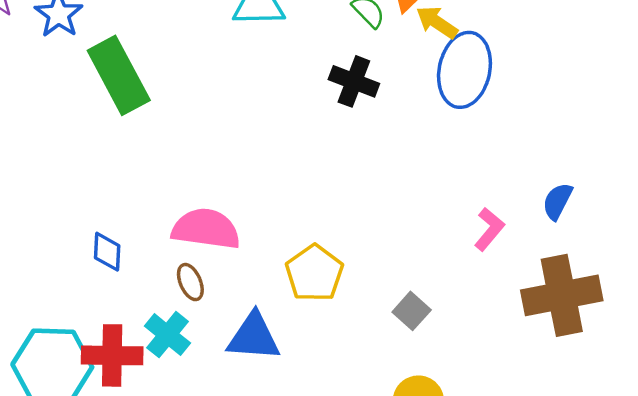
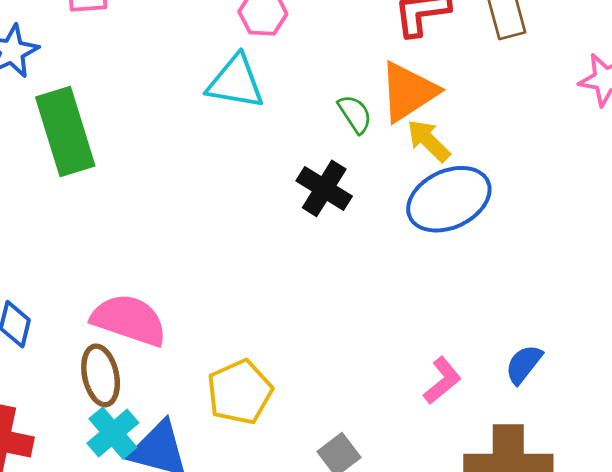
blue ellipse: (464, 70) -> (449, 199), turned 42
brown ellipse: (190, 282) -> (101, 375), size x1.4
cyan cross: (167, 335) -> (113, 433), moved

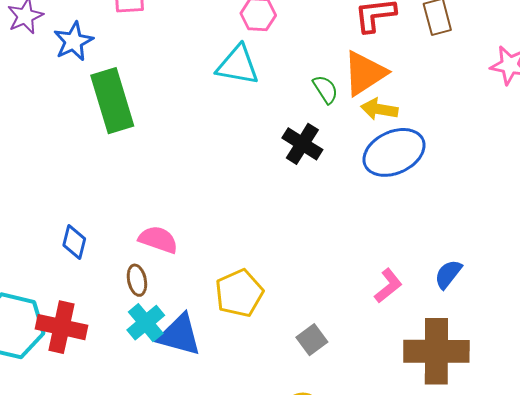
yellow arrow: (428, 141) -> (379, 109), turned -36
pink semicircle: (129, 320) -> (158, 240), size x0.7
brown ellipse: (101, 375) -> (137, 280), size x0.7

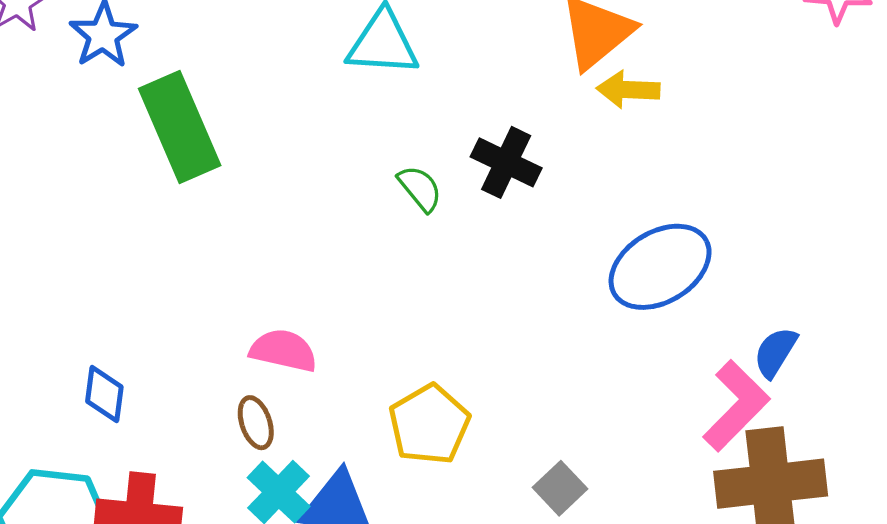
green semicircle: (325, 89) -> (420, 188), moved
blue ellipse: (394, 152) -> (660, 267), moved
blue diamond: (74, 242) -> (104, 394), moved
pink L-shape: (388, 286) -> (736, 406), moved, size x1.5

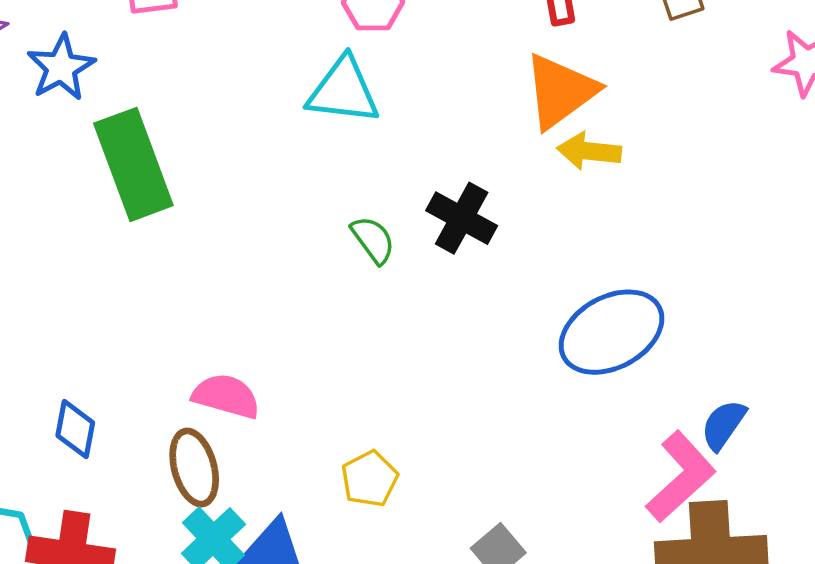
blue diamond: (104, 394) -> (75, 429), moved
brown ellipse: (256, 423) -> (194, 468), size x1.4
yellow pentagon: (429, 424) -> (370, 479), size x0.7

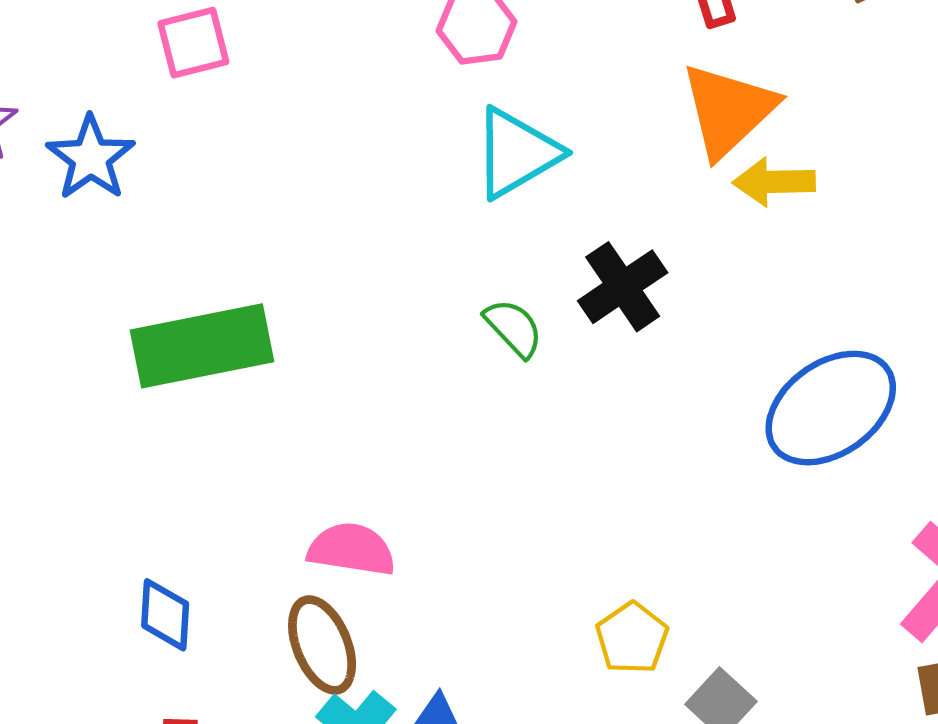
cyan triangle: (343, 91) -> (517, 153), moved, turned -30
green rectangle: (133, 164) -> (202, 346), moved, turned -74
black cross: (462, 218) -> (623, 287), turned 34
yellow pentagon: (370, 479) -> (632, 638), moved

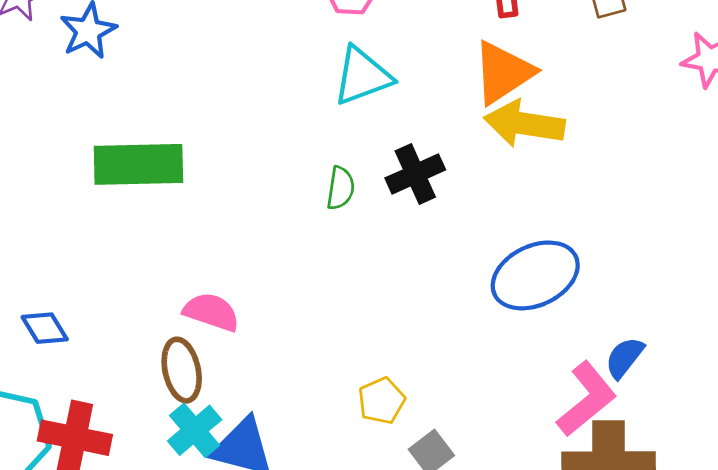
yellow arrow: (774, 182) -> (524, 124), size x1.5
green semicircle: (514, 328) -> (341, 188), turned 42
blue diamond: (165, 615) -> (45, 328), moved, turned -45

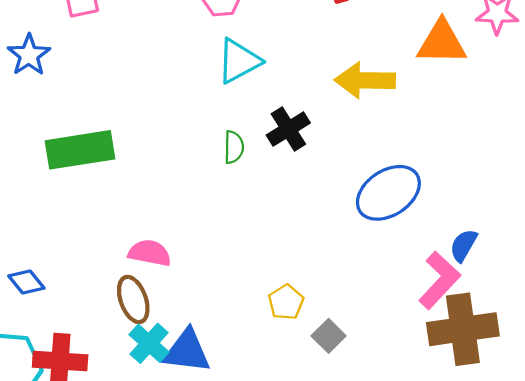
orange triangle: (503, 73) -> (442, 42), moved, turned 42

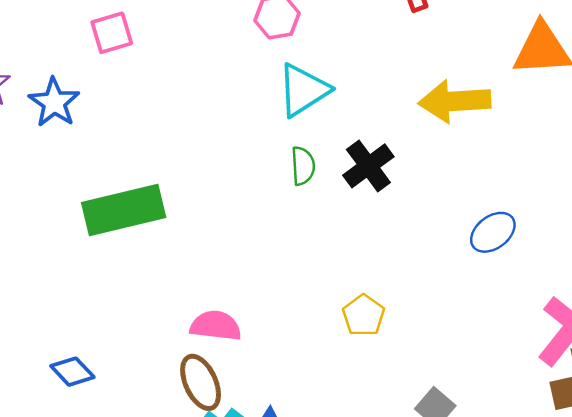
green semicircle: (234, 147) -> (303, 166), moved
blue ellipse: (388, 193) -> (493, 232), size x0.6
yellow pentagon: (286, 302) -> (364, 315), moved

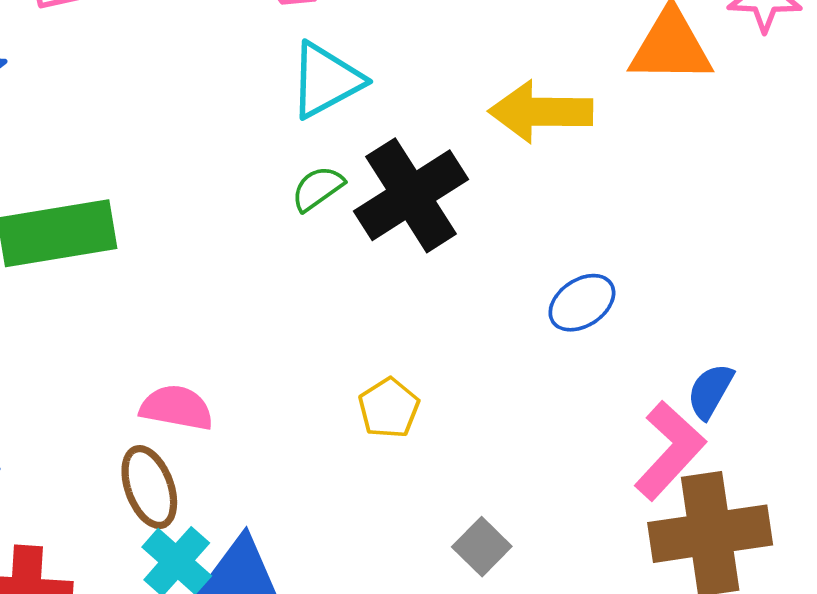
green semicircle: (303, 166) -> (318, 188), turned -126
black cross: (368, 166) -> (411, 195), size x1.5

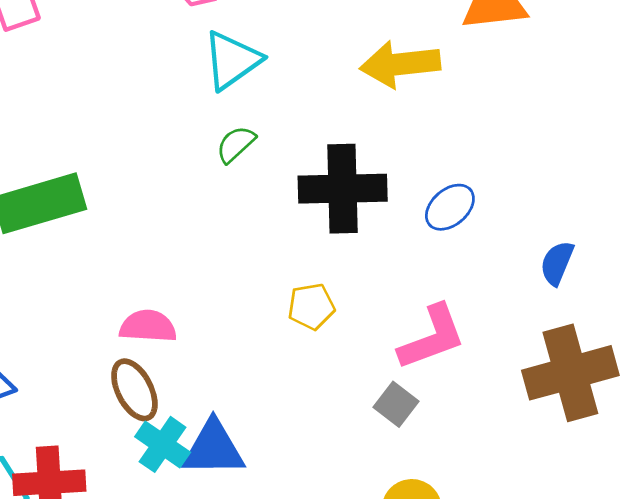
black cross: (411, 195) -> (343, 189), moved, turned 38
yellow pentagon: (389, 408) -> (311, 306), turned 30
pink L-shape: (670, 451) -> (432, 337), moved, turned 34

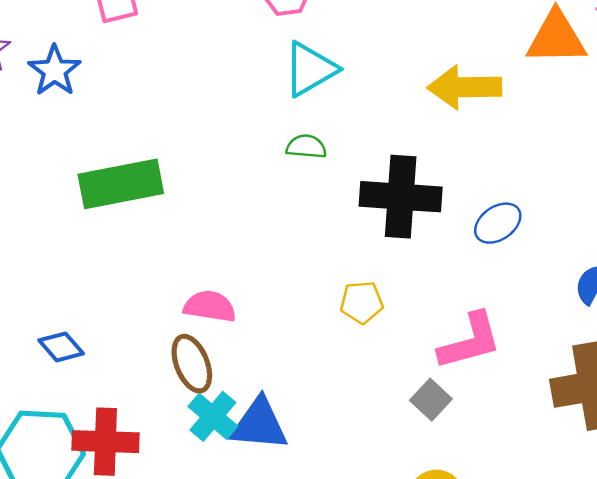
green semicircle: (236, 144) -> (306, 147), turned 42

